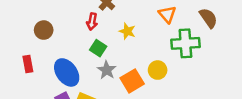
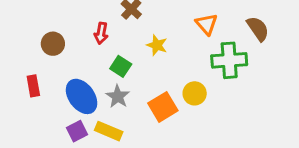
red arrow: (92, 22) -> (101, 33), moved
gray star: (107, 70) -> (118, 96), moved

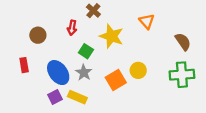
brown semicircle: (258, 29) -> (183, 42), moved
yellow star: (157, 45) -> (112, 36), size x1.6
green cross: (229, 60) -> (182, 75), moved

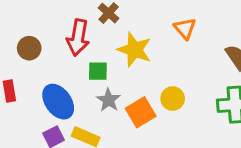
red arrow: (72, 28) -> (78, 37), size x1.6
green square: (86, 51) -> (98, 71), turned -32
gray star: (84, 73) -> (109, 100), moved

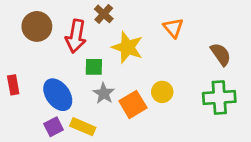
brown circle: (29, 48) -> (37, 26), moved, size x1.4

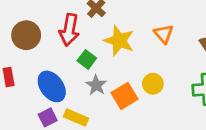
brown circle: (37, 26) -> (26, 35), moved
orange triangle: (173, 28) -> (164, 34), moved
green square: (94, 67) -> (87, 59), turned 36

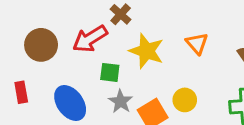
red arrow: (69, 30) -> (90, 39), turned 48
green square: (87, 59) -> (110, 72), turned -30

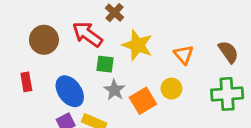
red arrow: (90, 39) -> (87, 34), turned 68
orange triangle: (197, 43) -> (184, 55), moved

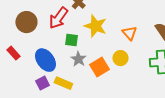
red arrow: (87, 34) -> (58, 18), turned -90
red rectangle: (26, 82) -> (13, 53), turned -32

